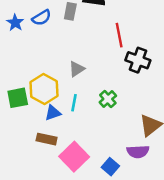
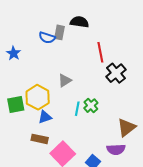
blue semicircle: (41, 18) -> (47, 38), moved, turned 49
blue star: (15, 23) -> (14, 53), moved
black cross: (138, 60) -> (116, 73), turned 30
cyan line: (74, 103) -> (77, 109), moved

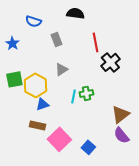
gray rectangle: (60, 32) -> (56, 39), moved, turned -32
blue semicircle: (47, 38) -> (33, 21), moved
green square: (16, 104) -> (14, 79), moved
green cross: (91, 106) -> (86, 93), turned 32
purple semicircle: (116, 149) -> (121, 135), moved, turned 54

